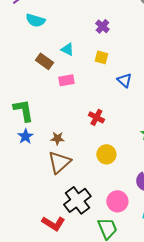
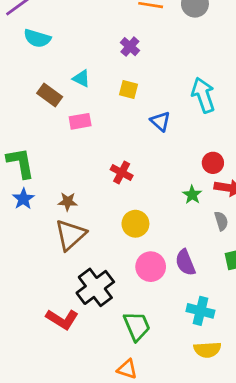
pink circle: (117, 201) -> (151, 267), moved

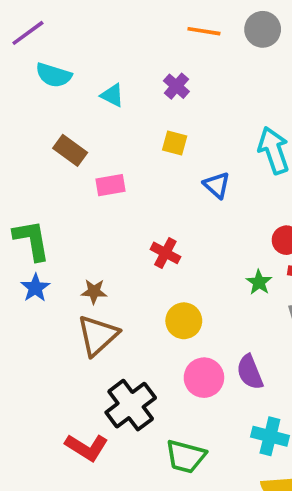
cyan triangle: (81, 78) -> (112, 95), moved
green trapezoid: (137, 326) -> (186, 456), turned 128

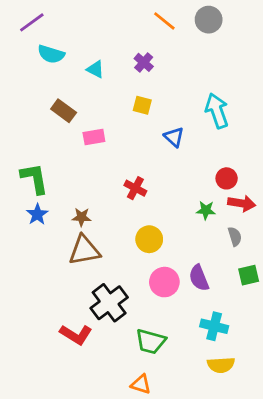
orange line: (204, 31) -> (164, 21), turned 30
green star: (259, 282) -> (206, 210), turned -30
brown triangle: (98, 335) -> (84, 250), turned 32

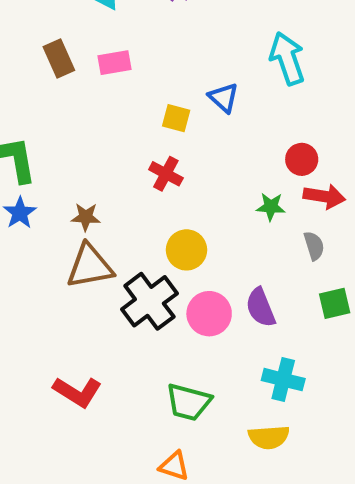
yellow square: (142, 105) -> (176, 118), moved
brown rectangle: (64, 111) -> (59, 59), turned 30
pink rectangle: (94, 137) -> (114, 63), moved
black cross: (109, 303) -> (149, 301), moved
yellow semicircle: (221, 365) -> (269, 437), moved

